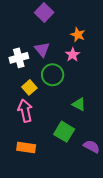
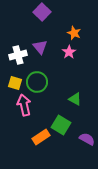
green circle: (53, 75) -> (37, 82), moved
yellow square: (29, 87) -> (15, 83), moved, turned -32
orange rectangle: (26, 148) -> (41, 137), moved, turned -42

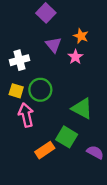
purple triangle: (40, 47) -> (54, 45), moved
green triangle: (75, 99) -> (82, 108), size x1.5

